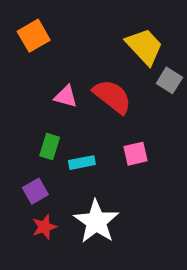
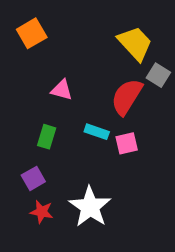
red semicircle: (112, 96) -> (127, 97), moved, turned -96
cyan rectangle: (82, 163) -> (97, 132), moved, turned 30
red star: (44, 227) -> (42, 212), turned 30

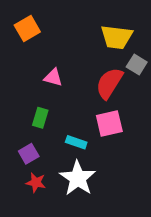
yellow trapezoid: (135, 43) -> (117, 37), turned 140
cyan rectangle: (97, 132) -> (76, 142), moved
pink square: (127, 143) -> (109, 124), size x1.4

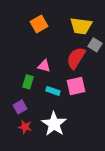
orange square: (27, 29) -> (39, 24), moved
pink triangle: (53, 77) -> (44, 66), moved
cyan rectangle: (76, 142) -> (53, 91), moved

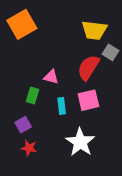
orange square: (39, 24) -> (22, 24), moved, size x1.4
cyan rectangle: (53, 91) -> (62, 106), turned 64
white star: (54, 124) -> (80, 142), moved

